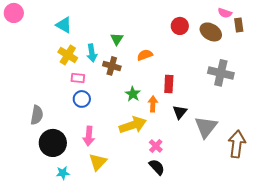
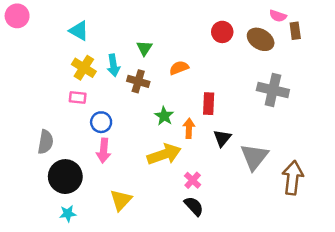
pink rectangle: (78, 78) -> (78, 97), moved
pink arrow: (89, 136) -> (104, 151), moved
cyan star: (63, 173) -> (68, 214), moved

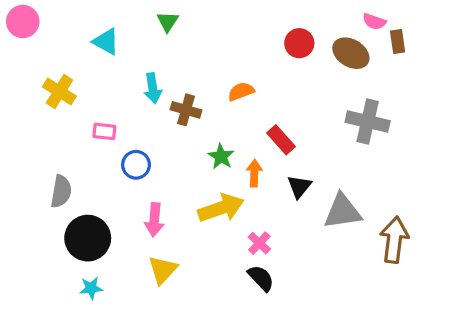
green triangle: (144, 48) -> (168, 22), moved
yellow cross: (84, 68) -> (59, 91), moved
red rectangle: (209, 104) -> (281, 140), turned -45
pink arrow: (104, 151) -> (154, 220), moved
gray triangle: (254, 157) -> (343, 211), turned 44

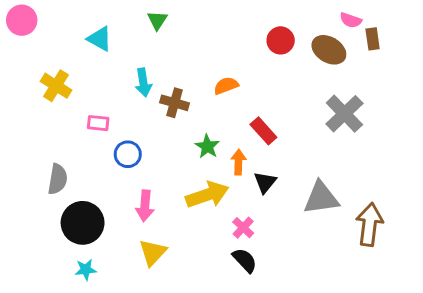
gray cross: (368, 121) -> (344, 114), turned 33
black triangle: (299, 186) -> (265, 182), moved

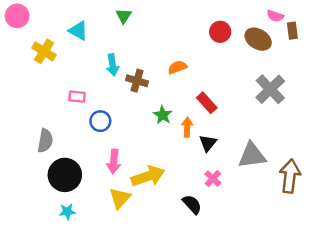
yellow cross: (56, 86) -> (44, 51), moved
yellow arrow: (207, 195) -> (148, 176), moved
pink cross: (243, 228) -> (213, 179), moved

